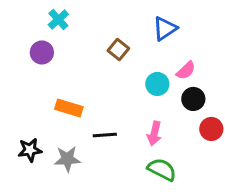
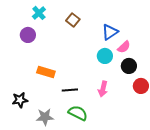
blue triangle: (165, 28) -> (110, 32), moved
brown square: (118, 49) -> (73, 20), moved
gray star: (67, 159) -> (45, 117), moved
green semicircle: (162, 169) -> (78, 113), moved

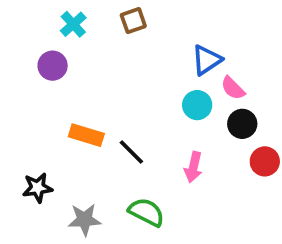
brown square: (73, 20) -> (133, 21), moved, turned 32
pink semicircle: (124, 47) -> (233, 88), turned 88
black line: (70, 90) -> (131, 152), moved, turned 49

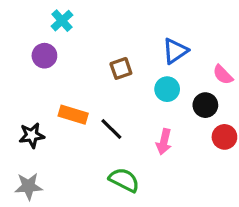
brown square: (133, 21) -> (121, 68), moved
pink semicircle: (233, 88) -> (223, 75), moved
black star: (38, 188) -> (32, 135), moved
gray star: (84, 220) -> (29, 186), moved

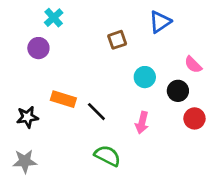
blue triangle: (175, 51) -> (160, 22), moved
brown square: (121, 68) -> (117, 40), moved

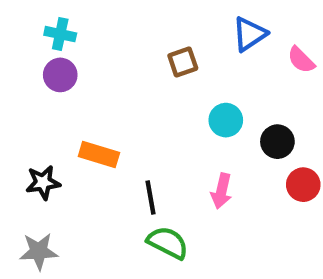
cyan cross: (54, 18) -> (60, 34), moved, turned -36
pink semicircle: (193, 65) -> (301, 60), moved
black line: (96, 112) -> (151, 198), moved, turned 35

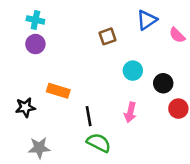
gray star: (39, 251) -> (39, 148), moved

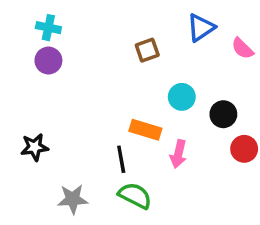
orange rectangle: (58, 91) -> (145, 130), moved
gray star: (39, 148) -> (73, 199), moved

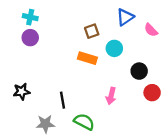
cyan circle: (182, 97) -> (114, 48), moved
orange rectangle: (145, 130) -> (87, 58), moved
black line: (121, 159) -> (63, 100), moved

